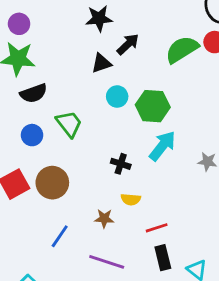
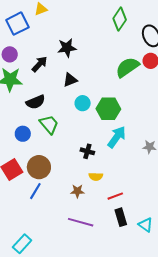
black arrow: (128, 44) -> (39, 64), moved
black semicircle: (34, 93) -> (36, 102), moved
blue line: (60, 236) -> (35, 191), moved

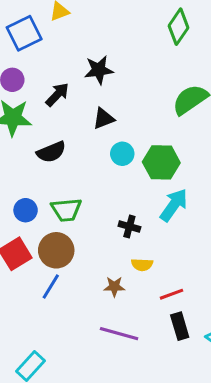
green trapezoid: (49, 124) -> (66, 210), moved, turned 125
blue circle: (23, 134) -> (26, 210), moved

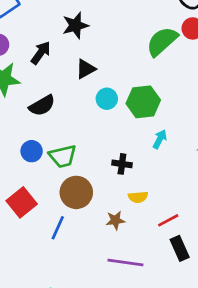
cyan arrow: (174, 205) -> (160, 139), size x0.6
blue circle: (26, 210) -> (32, 151), moved
brown circle: (56, 250) -> (76, 192), moved

